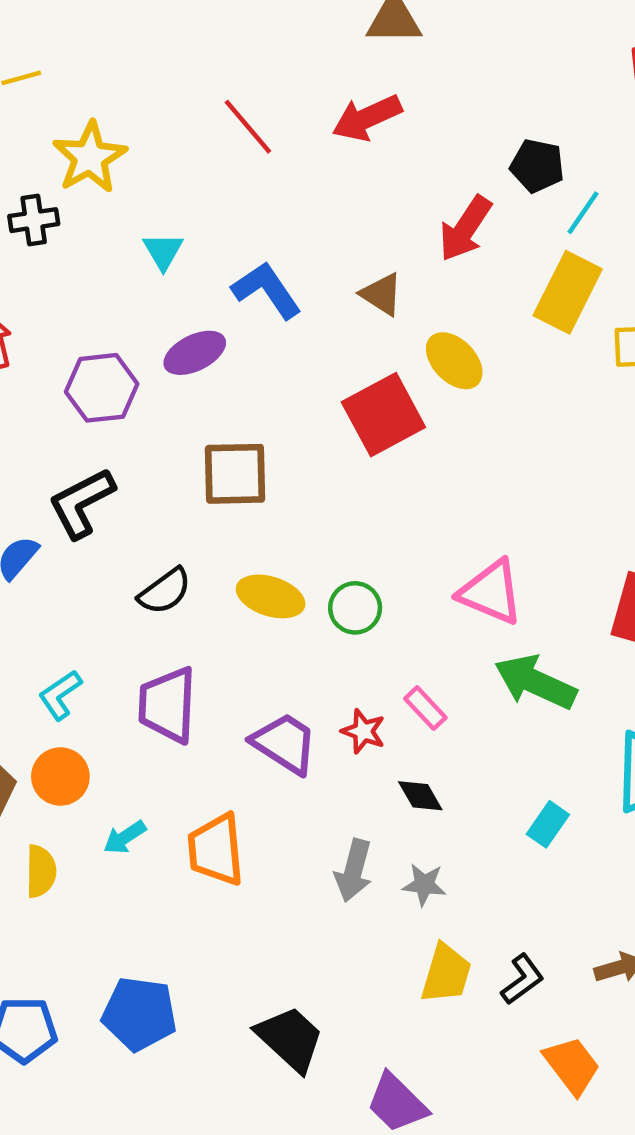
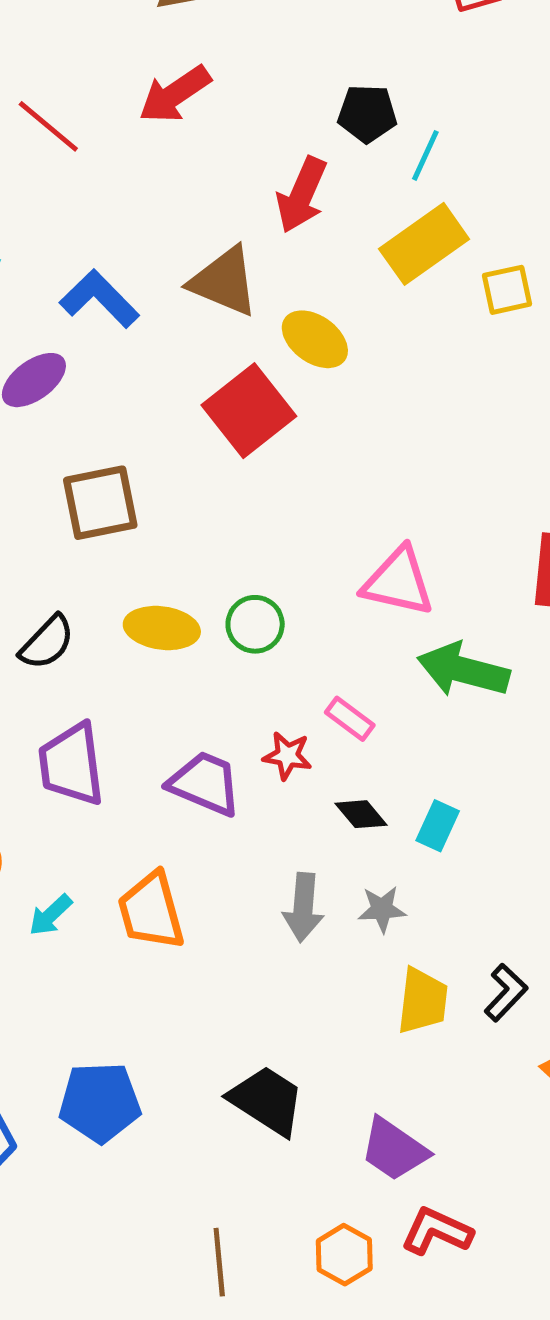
yellow rectangle: (568, 292) -> (424, 244), turned 38
brown triangle: (382, 294) -> (224, 281), size x1.5
cyan rectangle: (548, 824) -> (438, 826), moved

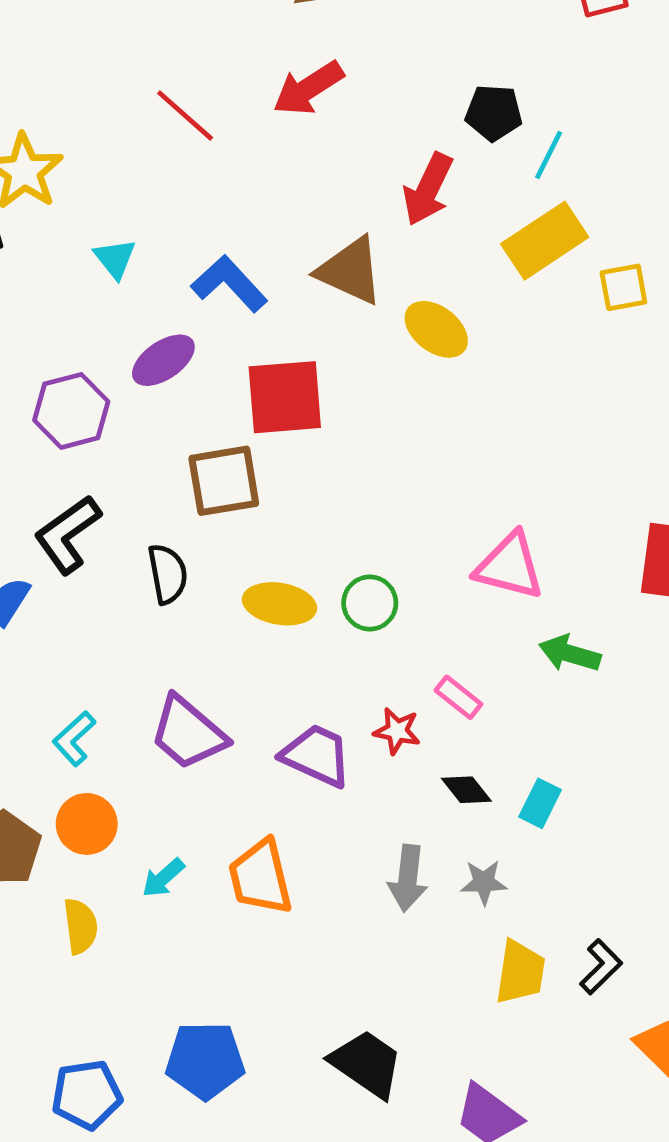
red square: (249, 411) -> (285, 397), moved, turned 32
black semicircle: (47, 642) -> (168, 574), moved, turned -56
green arrow: (463, 670) -> (570, 654), size x0.7
purple trapezoid: (71, 764) -> (188, 733), turned -44

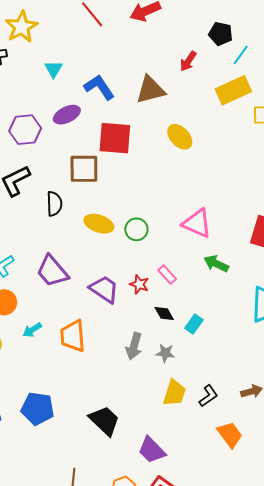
red arrow: (428, 189) -> (188, 61), size x0.7
brown triangle: (350, 271) -> (150, 90), turned -48
yellow ellipse: (436, 329) -> (180, 137), moved

